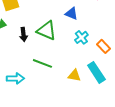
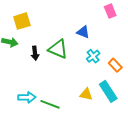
green line: (42, 63) -> (50, 104), moved

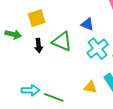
yellow square: (22, 21) -> (37, 18), moved
cyan cross: (93, 56) -> (97, 49), size x1.5

